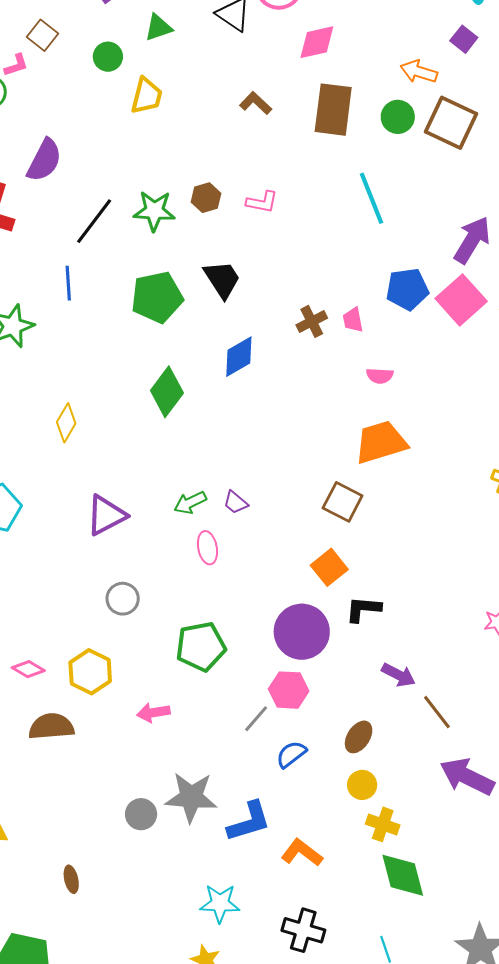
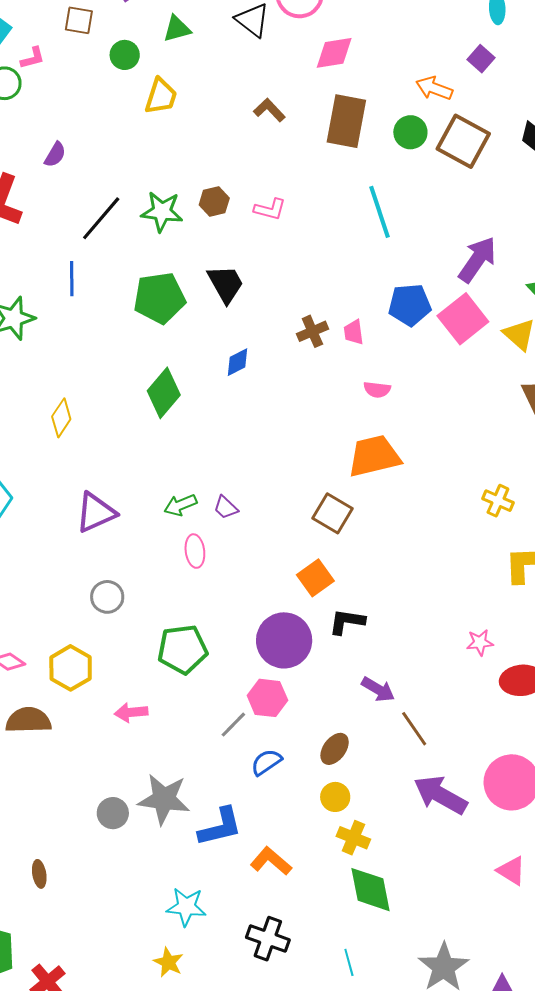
brown square: (42, 35) -> (79, 20), moved, turned -32
purple semicircle: (44, 160) -> (55, 155), size x0.6
blue diamond: (239, 357) -> (238, 362), size x0.7

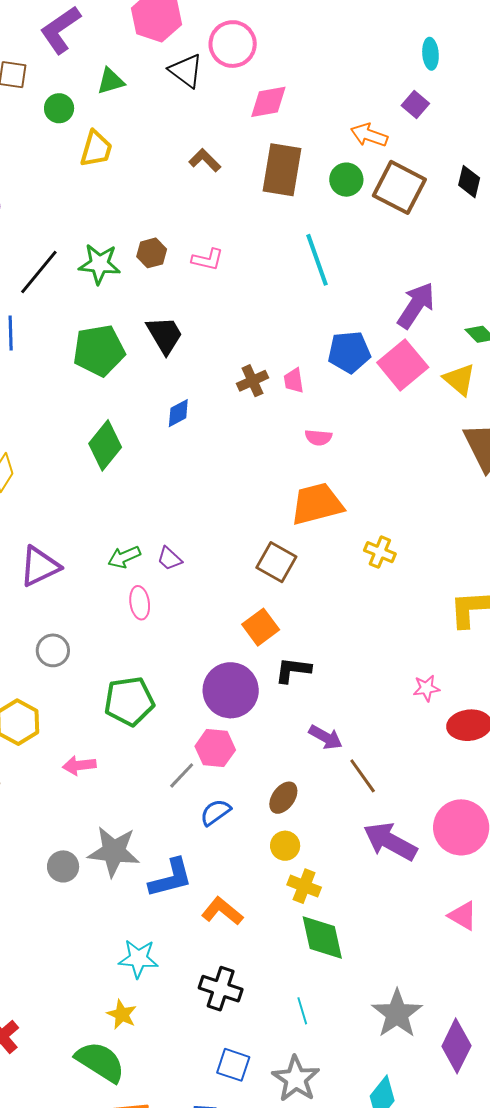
yellow cross: (498, 501) -> (380, 552), moved

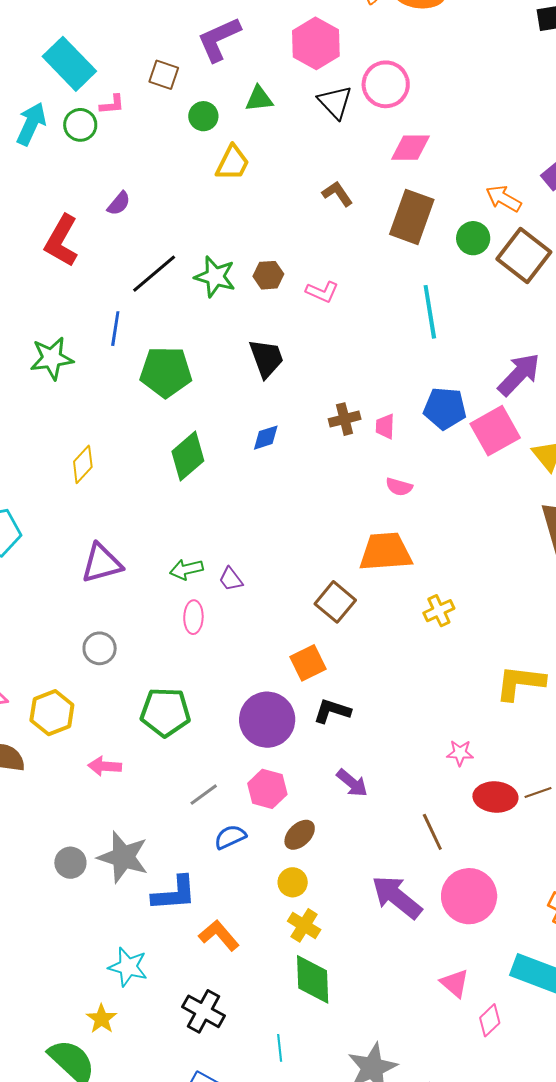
green pentagon: (99, 351) -> (166, 372), moved
yellow cross: (380, 552) -> (439, 611), turned 32
pink hexagon: (215, 748) -> (267, 789), moved
brown line: (363, 776) -> (432, 832), moved

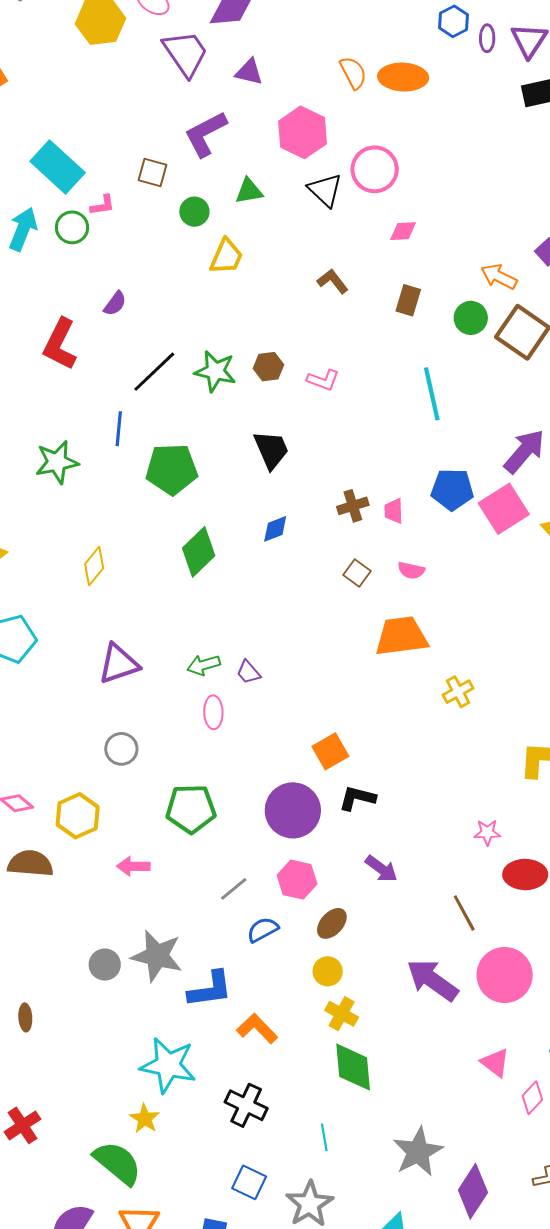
pink diamond: (411, 148) -> (403, 231), size x0.7
brown rectangle: (412, 217) -> (408, 300), size x0.6
brown square: (335, 602) -> (357, 573), moved, size x0.7
cyan star: (128, 967) -> (168, 1065), size x1.4

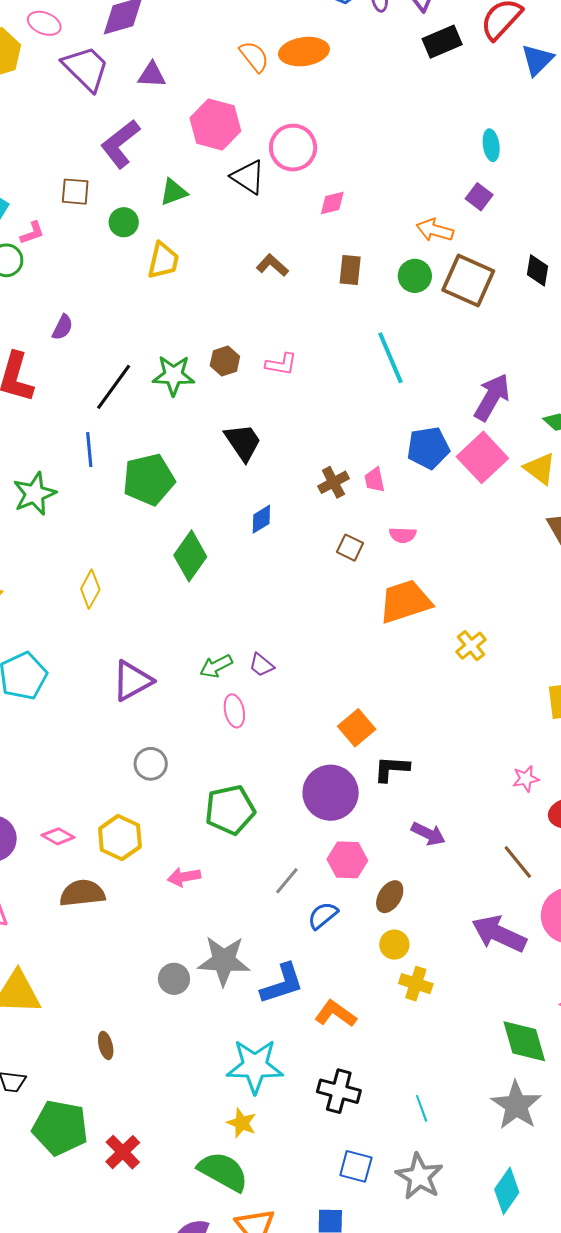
green diamond: (353, 1067) -> (524, 1041), moved

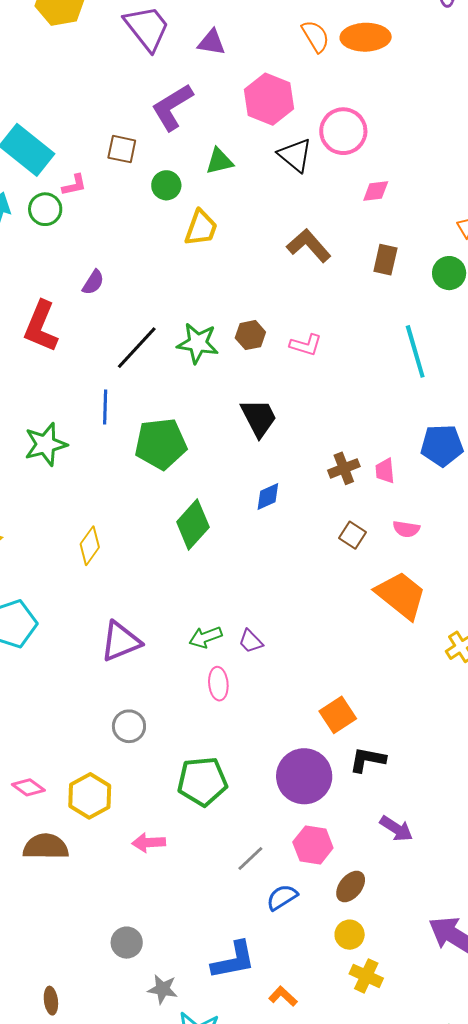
brown L-shape: (272, 265) -> (309, 246), size x1.4
orange trapezoid: (405, 601) -> (401, 595), turned 50
gray star: (224, 961) -> (163, 989), moved, size x0.6
orange L-shape: (336, 1014) -> (283, 996), size x0.7

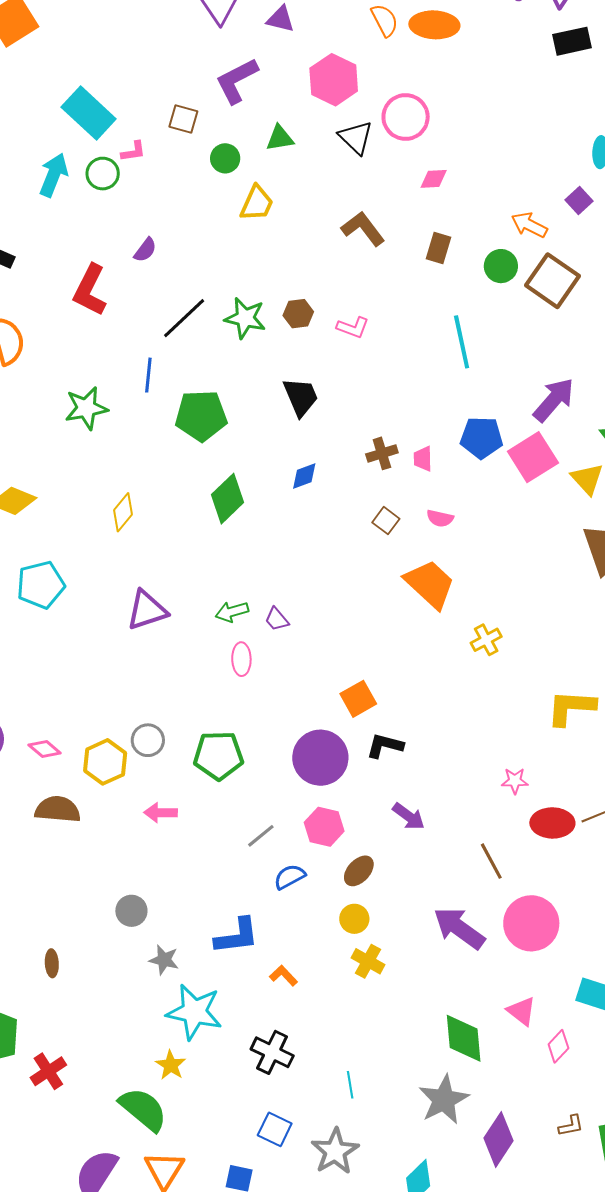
gray circle: (129, 726) -> (148, 740), moved

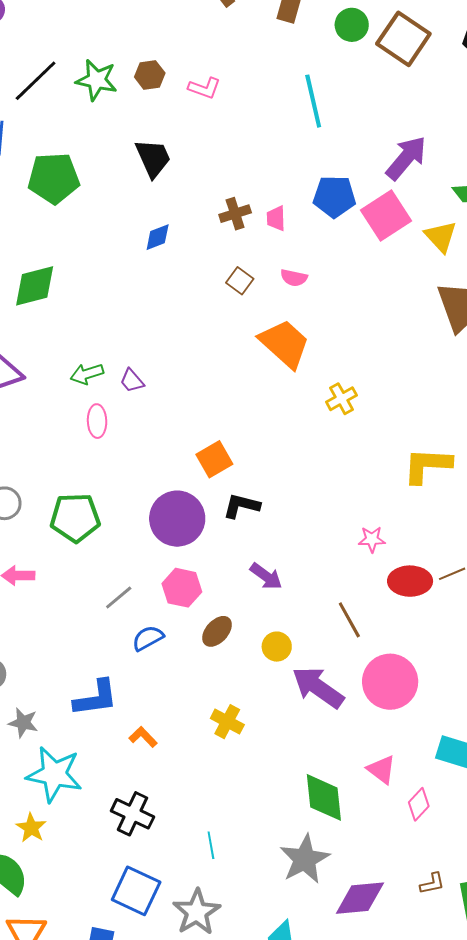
green diamond: (227, 499) -> (35, 286), moved, turned 30
yellow circle: (354, 919) -> (277, 647), moved
blue square: (275, 1129) -> (136, 891), size x1.4
purple diamond: (498, 1139) -> (360, 898), turned 52

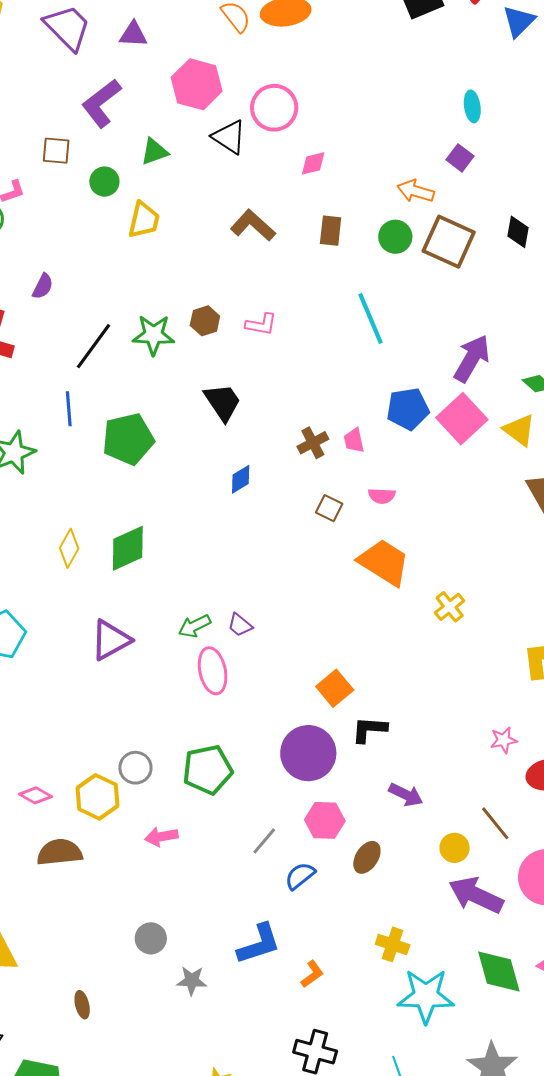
pink ellipse: (97, 421) -> (213, 671), size x1.4
yellow circle: (277, 647) -> (455, 848), moved
orange L-shape: (143, 737) -> (312, 974), turned 108
cyan star: (54, 774) -> (426, 996), moved
green diamond: (324, 797) -> (499, 972), moved

